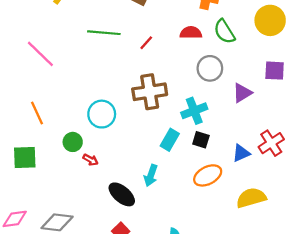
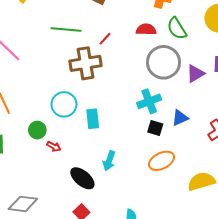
gray circle: (210, 68) -> (164, 62), size x1.4
brown cross: (150, 92) -> (86, 63), moved
purple triangle: (242, 93) -> (195, 74), moved
cyan rectangle: (170, 140) -> (93, 119), moved, turned -36
blue triangle: (241, 153) -> (180, 118), moved

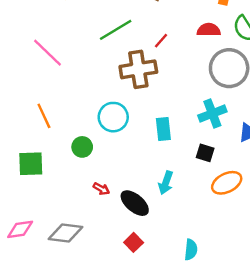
green line: (66, 29) -> (116, 30), turned -36
cyan rectangle: (93, 119) -> (163, 129), moved
black square: (155, 128) -> (205, 153), moved
red arrow: (54, 146) -> (101, 189), moved

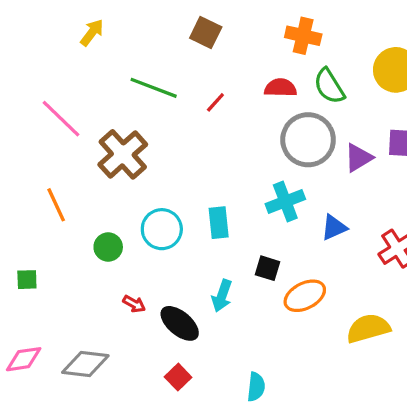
green line: (116, 30) -> (154, 88), turned 52
brown cross: (138, 69) -> (123, 154), moved, turned -33
cyan circle: (113, 117) -> (162, 229), moved
black square: (205, 153) -> (267, 268), moved
green square: (31, 164) -> (27, 280), moved, size x0.6

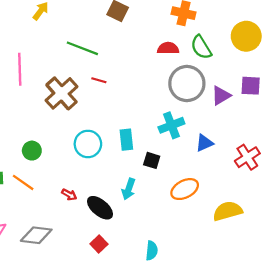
red line: (215, 102) -> (99, 80), moved, turned 64
pink line: (61, 119) -> (20, 69), turned 44
orange line: (56, 205) -> (23, 182), moved, turned -30
green circle: (108, 247) -> (32, 151), moved
black square: (267, 268) -> (152, 160), moved

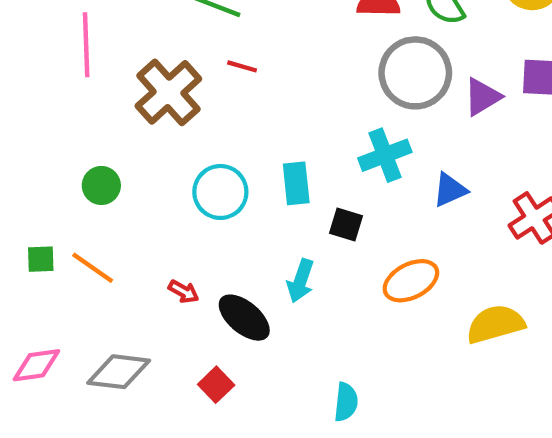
green circle: (32, 151) -> (101, 185), moved
red square: (99, 244) -> (216, 385), moved

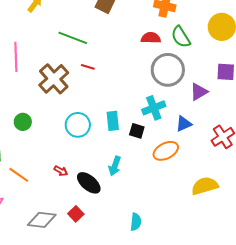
purple triangle: (482, 97) -> (199, 92), moved
black square: (346, 224) -> (137, 131), moved
orange line: (93, 268) -> (19, 175), moved
orange ellipse: (411, 281) -> (166, 151), moved
gray diamond: (119, 372) -> (42, 220), moved

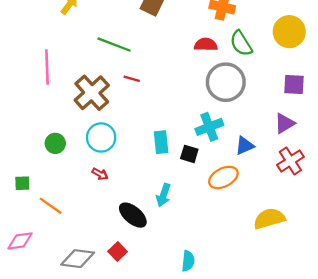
purple triangle: (199, 92) -> (285, 123), moved
cyan circle: (78, 125) -> (101, 137), moved
red arrow: (61, 171) -> (100, 174), moved

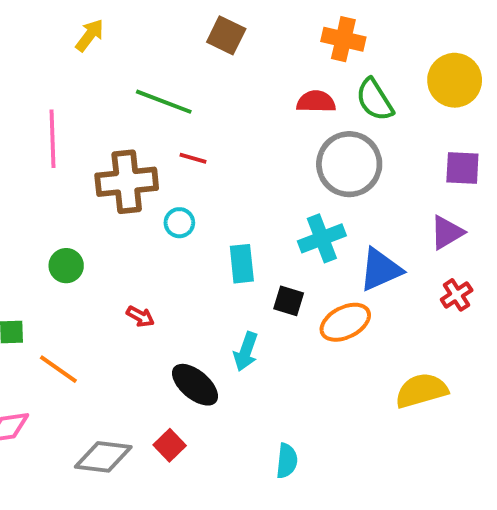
brown cross: (92, 93) -> (127, 182), turned 36
cyan circle: (101, 137) -> (179, 223), moved, size x0.6
blue triangle: (245, 146) -> (380, 270), size x1.4
black square: (189, 154) -> (289, 301), moved
red cross: (290, 161) -> (457, 295), size x0.7

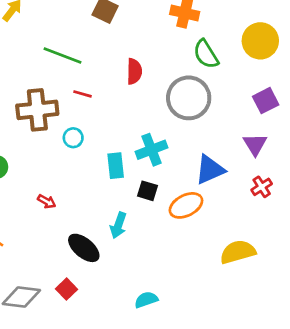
red semicircle: (316, 102) -> (134, 71), moved, turned 90
purple square: (462, 168) -> (266, 101), turned -30
purple triangle: (447, 232) -> (255, 144), turned -30
cyan cross: (322, 238) -> (151, 150), moved
cyan semicircle: (287, 461) -> (146, 300), turned -115

